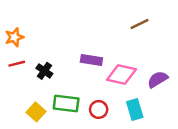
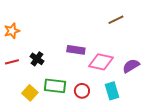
red line: (17, 64) -> (12, 62), moved

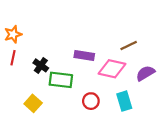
brown line: (116, 20) -> (129, 45), moved
red line: (12, 62) -> (13, 58), moved, turned -64
green rectangle: (55, 86) -> (61, 80), moved

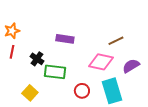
purple rectangle: (84, 55) -> (65, 39), moved
cyan rectangle: (124, 101) -> (112, 91), size x1.4

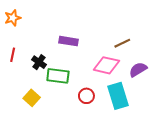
orange star: (12, 31) -> (13, 18), moved

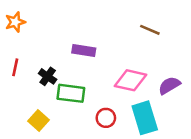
brown line: (122, 43) -> (150, 30), moved, turned 49

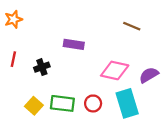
black cross: (48, 76) -> (42, 67), turned 35
green rectangle: (71, 93) -> (62, 103), moved

